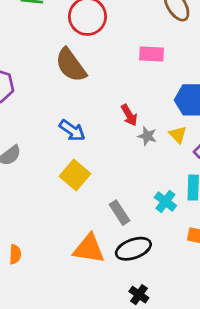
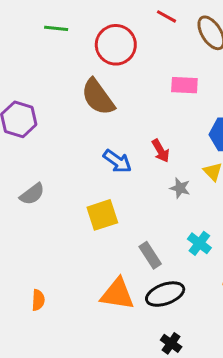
blue arrow: (72, 130) -> (117, 161), moved
gray star: (147, 136) -> (180, 188), moved
yellow square: (75, 175) -> (102, 215), turned 32

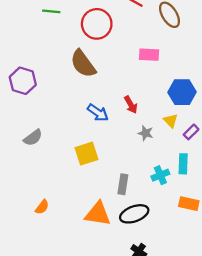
cyan cross: (199, 243) -> (160, 175), turned 30
gray rectangle: (150, 255) -> (123, 184), turned 42
orange semicircle: (38, 300) -> (42, 207), moved, turned 35

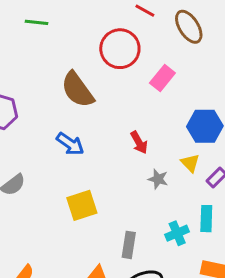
red circle: (97, 24) -> (120, 49), moved
pink rectangle: (149, 55) -> (162, 78), turned -54
blue arrow: (98, 113) -> (70, 144), moved

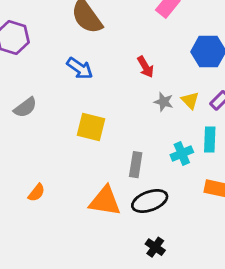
yellow triangle: (190, 163) -> (190, 100), moved
yellow square: (82, 205) -> (91, 127), turned 32

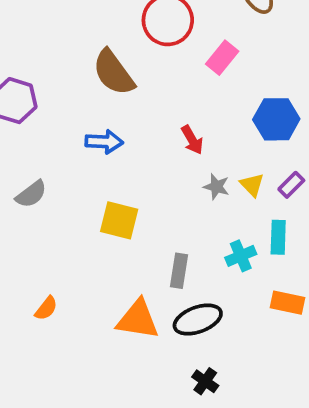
blue arrow: (80, 68) -> (104, 142), turned -32

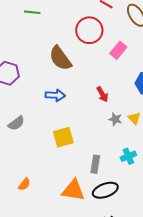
yellow square: (119, 220) -> (63, 137), turned -30

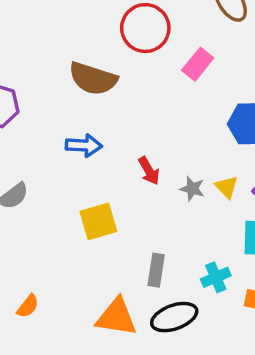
brown semicircle: (60, 58) -> (93, 79), turned -36
red arrow: (102, 94) -> (149, 171), moved
cyan cross: (128, 156) -> (216, 277), moved

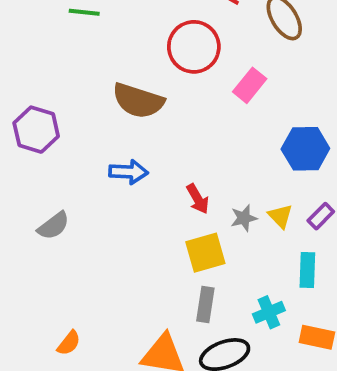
gray star: (192, 189) -> (244, 218), turned -30
yellow square: (98, 221) -> (205, 253), moved

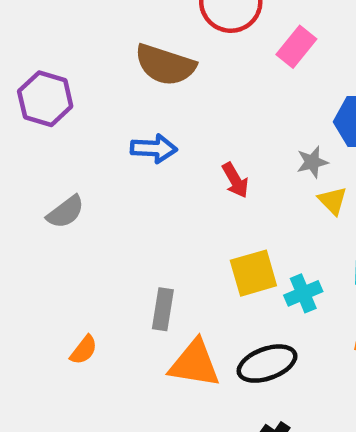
gray star: (244, 218) -> (312, 162), moved
yellow square: (205, 253) -> (253, 273), moved
gray rectangle: (205, 305) -> (163, 309), moved
cyan cross: (269, 312) -> (303, 293), moved

